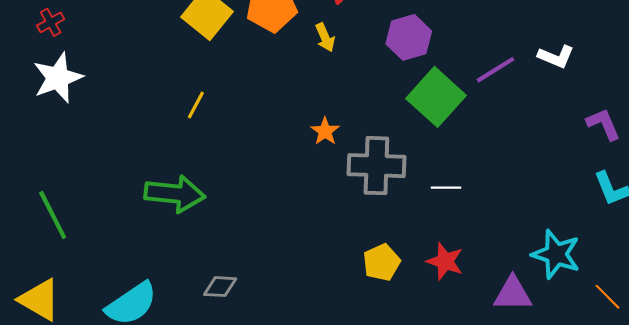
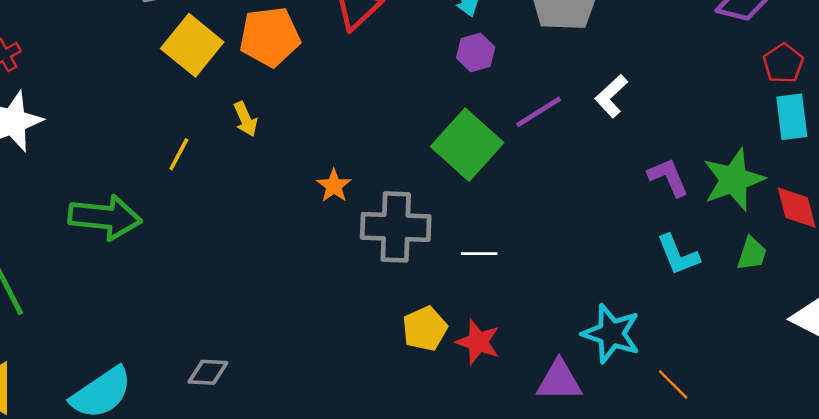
yellow arrow: (325, 37) -> (245, 119), moved
purple hexagon: (409, 37) -> (476, 53), moved, size x0.7
white L-shape: (556, 57) -> (611, 96), turned 114
green arrow: (175, 194) -> (105, 217), moved
yellow pentagon: (382, 262) -> (425, 329), moved

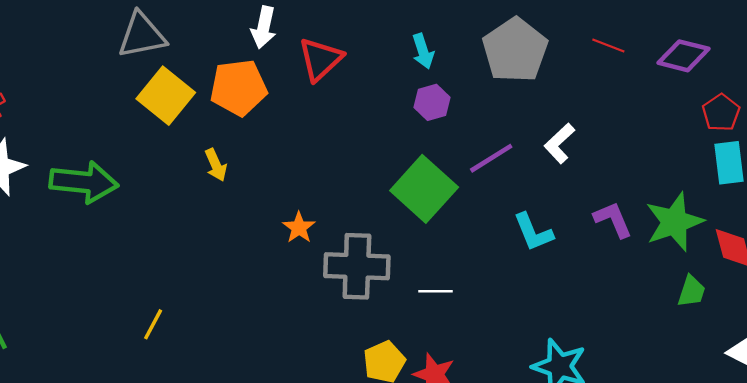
yellow line: (179, 154) -> (153, 324), moved
green arrow: (105, 217) -> (84, 182), moved
cyan L-shape: (678, 255) -> (533, 232), moved

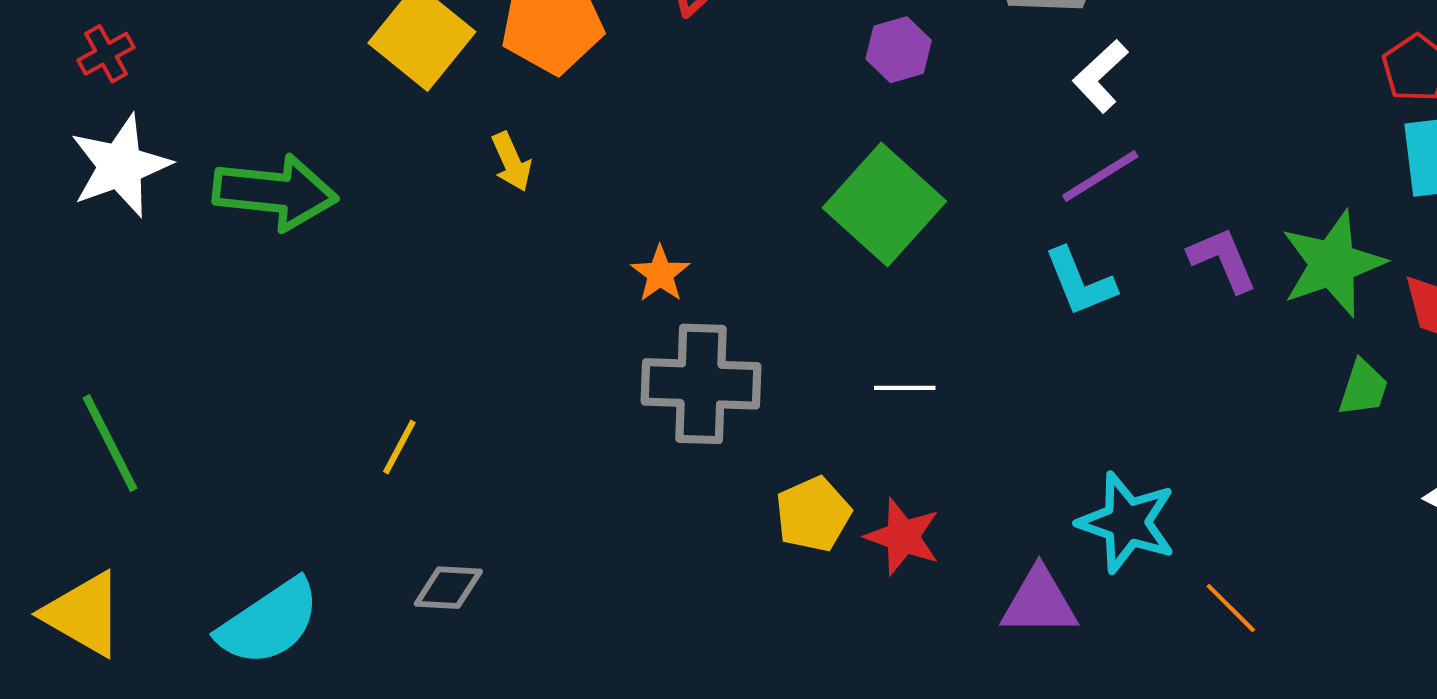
white L-shape: (559, 143) -> (1100, 76), moved
purple line: (491, 158) -> (1100, 176), moved
gray cross: (357, 266) -> (701, 384), moved

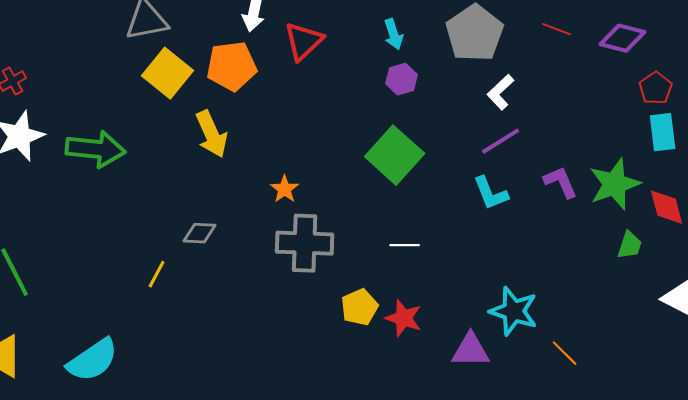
yellow arrow: (511, 162) -> (212, 134), size x1.6
gray diamond: (448, 588) -> (200, 233), moved

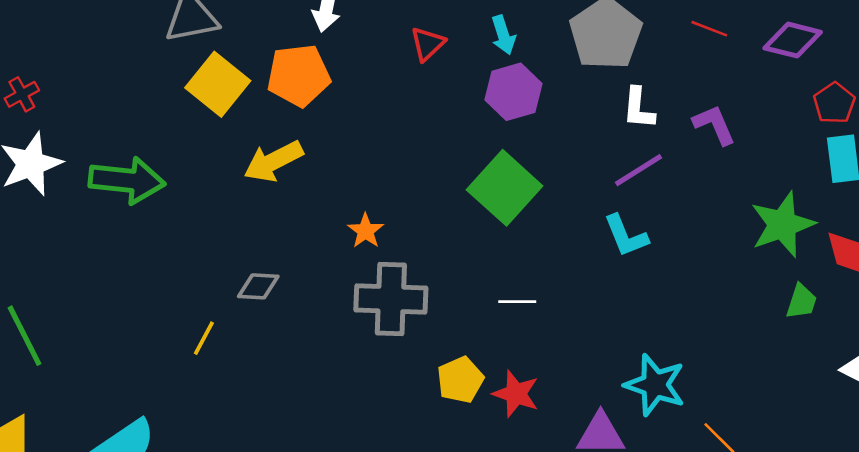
red triangle: (304, 41) -> (428, 44), moved, size x0.7
purple hexagon: (402, 79) -> (513, 92), size x1.4
white L-shape: (501, 92) -> (638, 108), turned -42
yellow arrow: (212, 134) -> (273, 161), turned 87
purple L-shape: (561, 182) -> (714, 125), moved

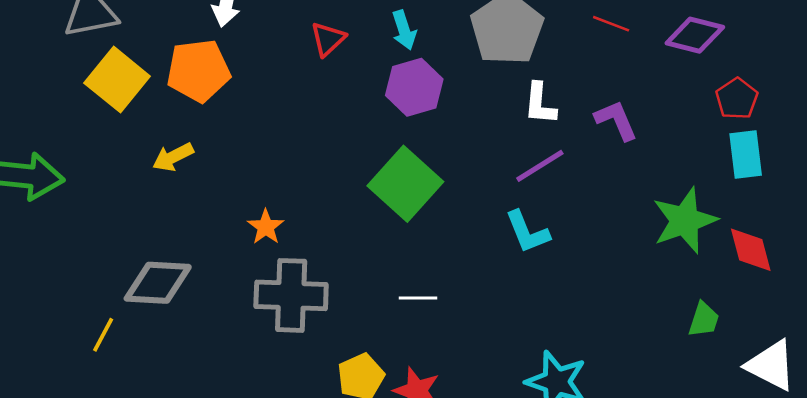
yellow arrow: (273, 161) -> (173, 157), size x0.7
gray diamond: (258, 286) -> (158, 283), size x1.6
green trapezoid: (801, 302) -> (704, 320), moved

